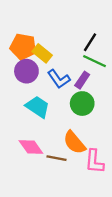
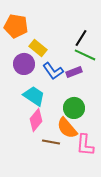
orange pentagon: (23, 47) -> (16, 26), moved
purple rectangle: (82, 80) -> (74, 72), turned 35
green circle: (82, 104) -> (74, 108), moved
pink diamond: (31, 147) -> (36, 120), moved, turned 75

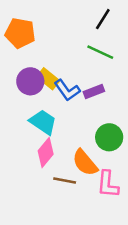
black line: (81, 38) -> (103, 19), moved
yellow rectangle: (38, 48) -> (48, 79), moved
green line: (85, 55) -> (100, 52), moved
green circle: (74, 108) -> (109, 137), moved

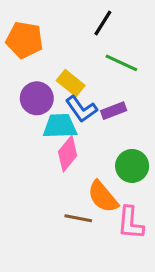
black line: (103, 19) -> (103, 23), moved
yellow rectangle: (48, 79) -> (71, 83), moved
cyan trapezoid: (43, 122) -> (60, 126), moved, turned -36
pink diamond: (46, 153) -> (68, 154), moved

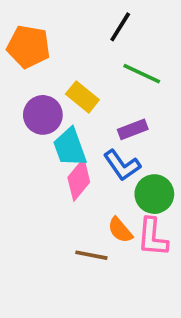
blue L-shape: (81, 109) -> (122, 165), moved
cyan trapezoid: (60, 126) -> (70, 147), turned -108
orange semicircle: (103, 197) -> (120, 230), size x0.7
pink L-shape: (131, 223) -> (153, 237), moved

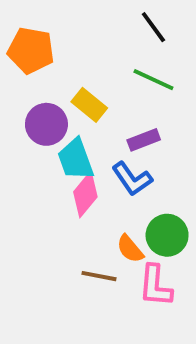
black line: (120, 27) -> (153, 27), moved, turned -68
green circle: (154, 194) -> (167, 235), moved
pink L-shape: (153, 237) -> (155, 286), moved

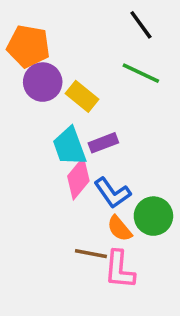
purple circle: (46, 124) -> (43, 82), moved
purple rectangle: (144, 140) -> (103, 143), moved
blue L-shape: (132, 179) -> (112, 193), moved
pink L-shape: (155, 286) -> (119, 270), moved

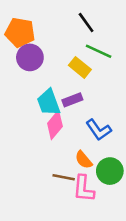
black line: (141, 25) -> (86, 22), moved
yellow rectangle: (82, 96) -> (80, 67), moved
blue L-shape: (112, 193) -> (99, 130), moved
green circle: (153, 216) -> (110, 171), moved

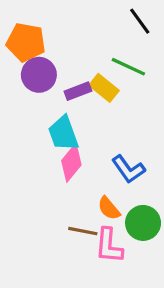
black line: (86, 22) -> (140, 21), moved
purple rectangle: (72, 100) -> (78, 91), moved

